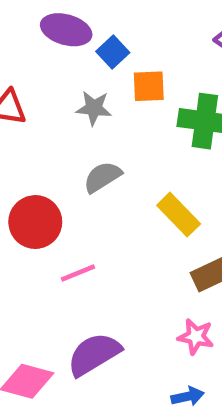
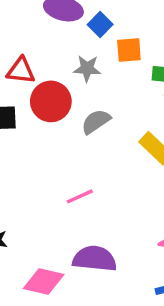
red circle: (35, 222) -> (51, 101), moved
purple semicircle: (94, 354) -> (95, 259), turned 39

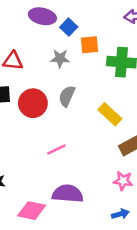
red circle: (51, 101) -> (33, 103), moved
gray semicircle: (96, 121) -> (67, 96), turned -30

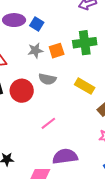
orange square: (90, 45) -> (57, 51), moved
gray semicircle: (67, 96) -> (47, 79), turned -90

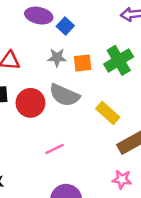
green cross: (85, 43) -> (119, 60), turned -35
gray semicircle: (47, 79) -> (64, 95), size x1.4

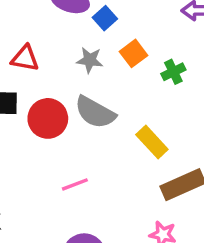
green cross: (119, 60) -> (173, 72), size x0.6
orange square: (83, 63) -> (134, 53), moved, turned -36

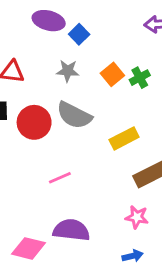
orange square: (134, 53) -> (112, 74), moved
yellow rectangle: (152, 142) -> (124, 138), turned -72

